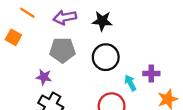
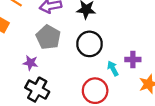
gray pentagon: (62, 50) -> (48, 37), turned 30

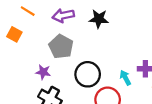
black circle: (89, 44) -> (88, 74), moved

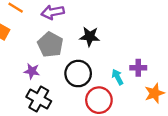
black star: (99, 19) -> (90, 37), moved

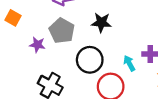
purple star: (32, 71) -> (37, 45), moved

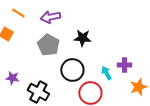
purple star: (37, 45) -> (12, 78), moved

